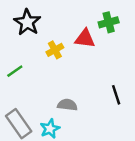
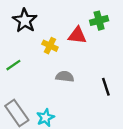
yellow cross: (55, 50) -> (50, 46), turned -35
gray semicircle: (67, 105) -> (65, 76), moved

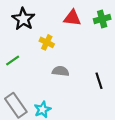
green cross: (99, 21) -> (102, 19), moved
red triangle: (77, 35) -> (72, 18), moved

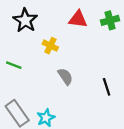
green line: (13, 61) -> (14, 65), turned 56
gray semicircle: (61, 71) -> (65, 77), turned 49

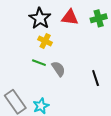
black star: (25, 20) -> (40, 18), moved
green line: (14, 65) -> (39, 63), moved

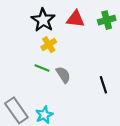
yellow cross: (45, 41) -> (49, 45), turned 32

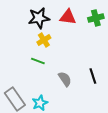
black star: (43, 20) -> (39, 18), turned 30
gray semicircle: (63, 75) -> (65, 79), moved

